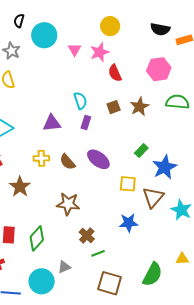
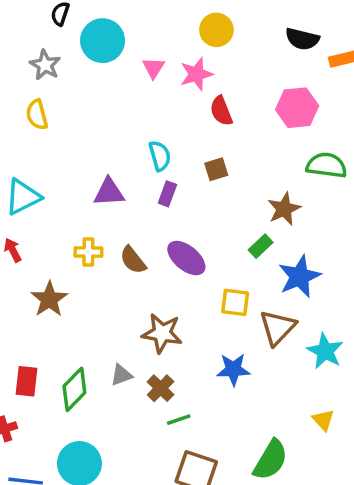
brown star: (140, 107) -> (284, 209), moved
brown star: (68, 204) -> (162, 333), moved
yellow triangle: (182, 259) -> (323, 420), moved, turned 48
gray triangle: (64, 267) -> (121, 375), moved

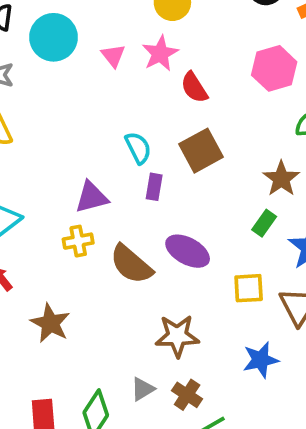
brown square: (216, 169) -> (201, 151), size x1.6
yellow cross: (88, 252) -> (78, 241), moved
brown semicircle: (133, 260) -> (131, 264), size x1.4

